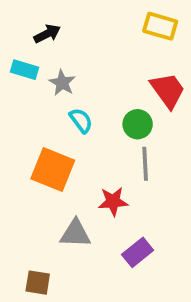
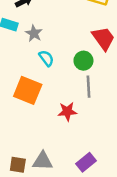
gray triangle: (75, 234) -> (43, 161), moved
purple rectangle: (138, 252) -> (86, 162), moved

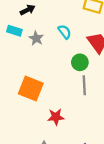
cyan semicircle: (46, 58) -> (65, 32), moved
red star: (67, 111) -> (56, 117), moved

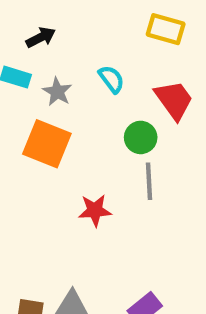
orange square: (31, 89) -> (47, 144), moved
red star: (56, 117) -> (95, 210), moved

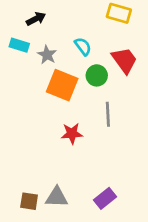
green circle: (141, 137) -> (97, 75), moved
orange square: (47, 144) -> (62, 85), moved

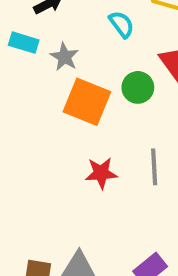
cyan semicircle: (83, 46) -> (122, 24), moved
gray line: (108, 114) -> (154, 167), moved

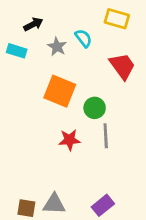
gray star: (64, 57) -> (57, 47), moved
green circle: (138, 87) -> (95, 108), moved

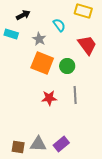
gray star: (57, 47) -> (39, 39), moved
green circle: (95, 108) -> (67, 66), moved
purple rectangle: (103, 205) -> (61, 144), moved

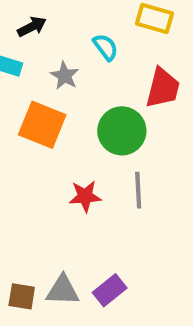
red trapezoid: (87, 45) -> (163, 88), turned 50
orange square: (42, 63) -> (42, 125), moved
green circle: (67, 66) -> (122, 131), size x1.5

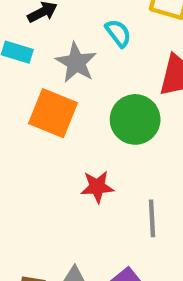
gray star: (65, 76) -> (76, 63), size x1.4
gray line: (138, 190) -> (152, 218), moved

